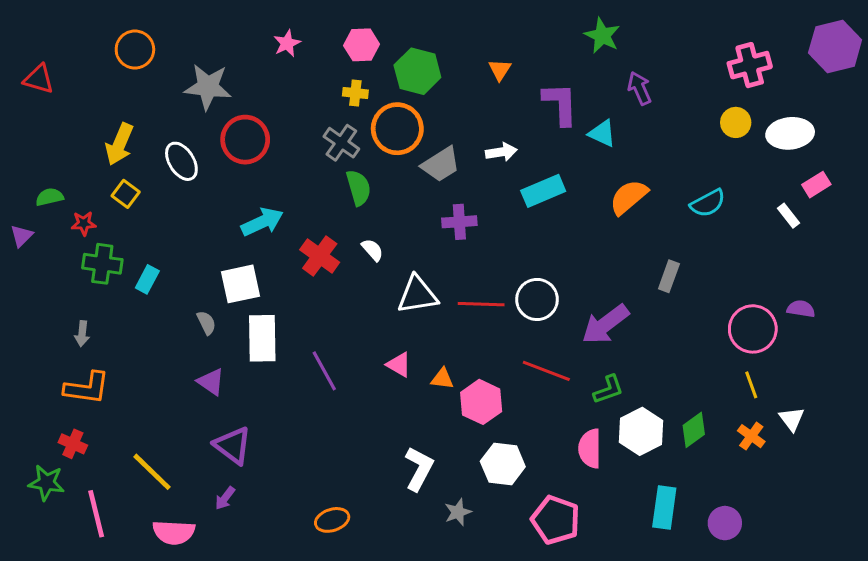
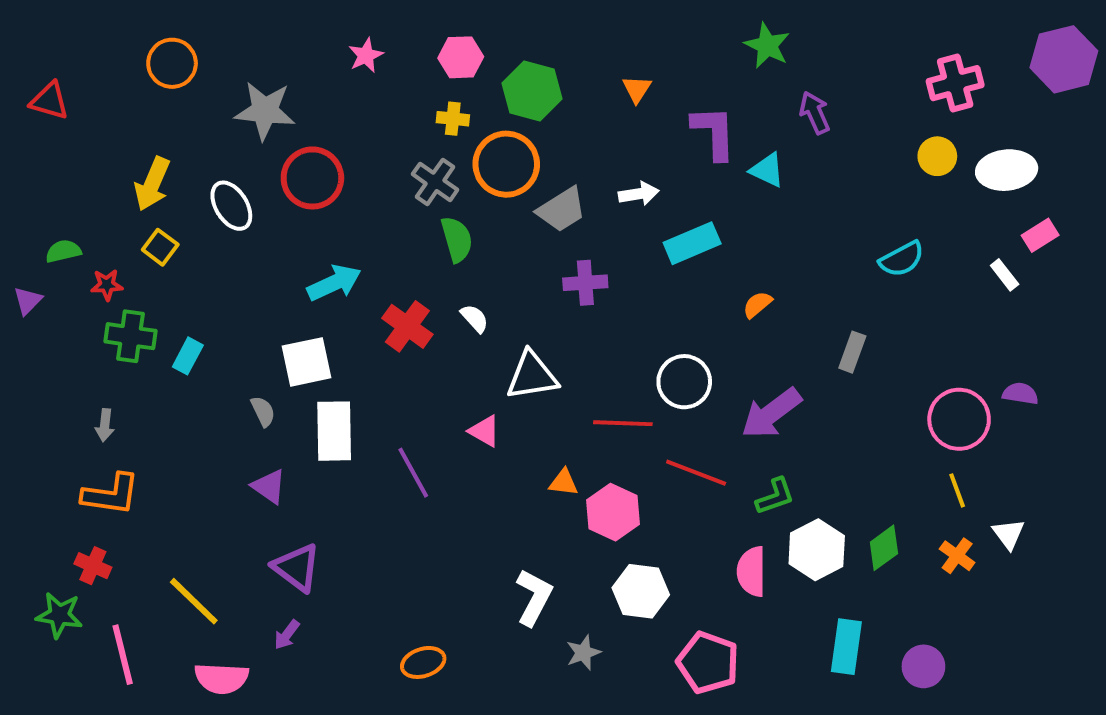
orange semicircle: (629, 197) -> (757, 305), moved, size x0.6
red line: (481, 304) -> (623, 423), moved
pink triangle: (399, 365) -> (484, 431), moved

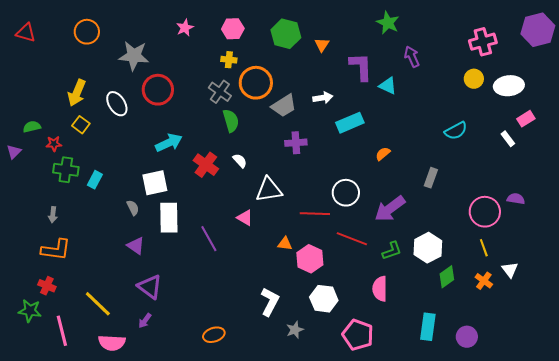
green hexagon: (532, 91) -> (286, 34), moved
red triangle: (49, 101) -> (26, 33), moved
white hexagon: (817, 550) -> (428, 248), moved

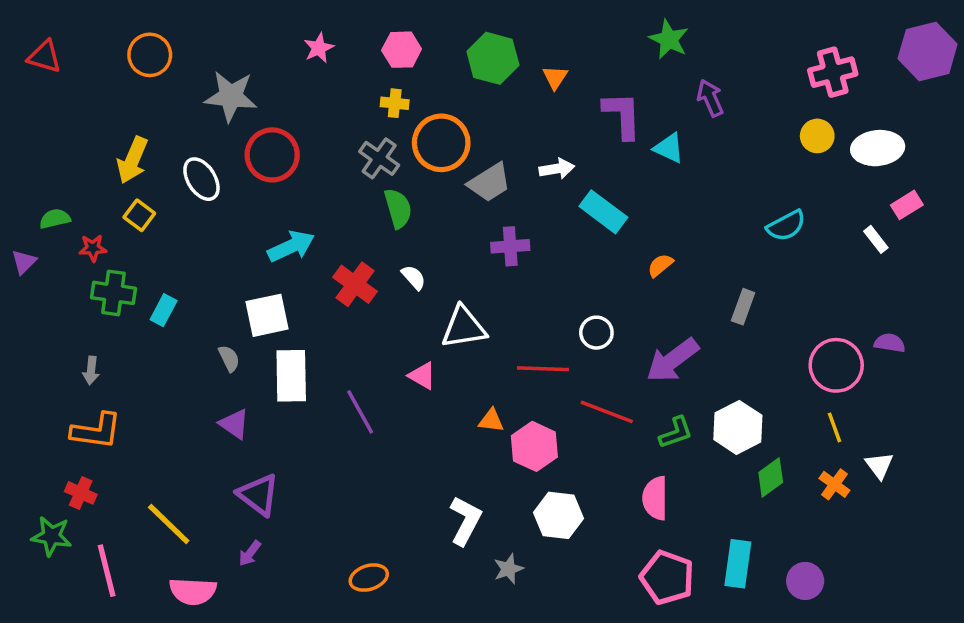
cyan rectangle: (350, 123) -> (603, 212), turned 60
white circle: (346, 193) -> (596, 333), size x0.7
pink pentagon: (358, 335) -> (667, 577), moved

